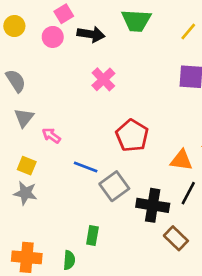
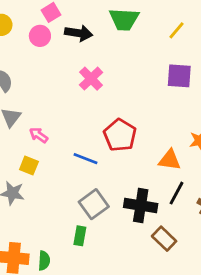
yellow square: (27, 166) -> (29, 166), moved
blue line: (86, 167) -> (85, 159), moved
gray square: (114, 186) -> (94, 204), moved
green semicircle: (69, 260) -> (44, 261), moved

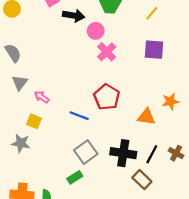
pink circle: (40, 36) -> (96, 31), moved
pink cross: (91, 79) -> (107, 52), moved
black line: (176, 193) -> (152, 154), moved
green rectangle: (80, 236) -> (75, 177), turned 48

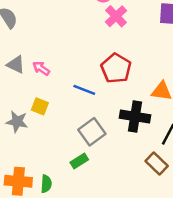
gray triangle: (20, 83) -> (16, 65), moved, turned -42
yellow square: (34, 121) -> (40, 106), moved
black cross: (123, 153) -> (135, 117), moved

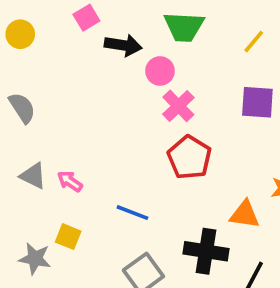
red pentagon: (116, 68) -> (189, 157), moved

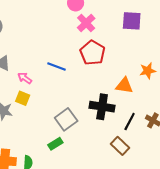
pink arrow: (70, 181) -> (25, 78), moved
blue line: (132, 213) -> (56, 66), moved

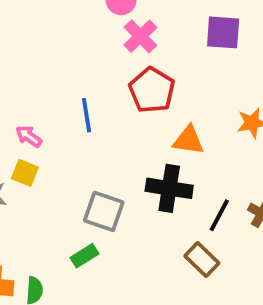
blue line: (56, 66) -> (86, 115), turned 60
orange triangle: (124, 86) -> (188, 140), moved
gray square: (66, 119) -> (104, 211), turned -35

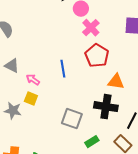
green rectangle: (85, 256) -> (92, 142), moved

